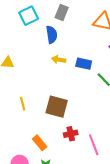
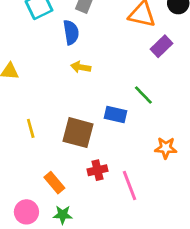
blue rectangle: (84, 64) -> (116, 114), moved

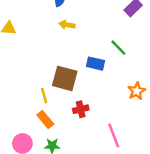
yellow line: (31, 128) -> (44, 96), moved
orange star: (166, 148) -> (137, 91), turned -30
pink line: (129, 185) -> (114, 135), moved

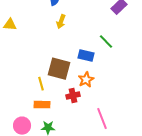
yellow arrow: (67, 25) -> (61, 22), turned -80
orange star: (137, 91) -> (86, 80), moved
orange rectangle: (45, 119) -> (42, 105), turned -49

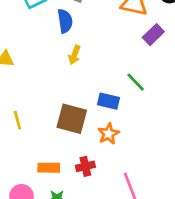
yellow line: (41, 84) -> (17, 120), moved
red cross: (73, 96) -> (85, 166), moved

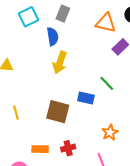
yellow arrow: (74, 55) -> (60, 63), size x1.5
orange star: (108, 134) -> (110, 132), moved

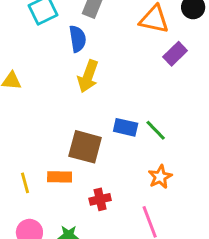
green line: (107, 83) -> (156, 130), moved
yellow line: (16, 113) -> (25, 183), moved
orange rectangle: (40, 149) -> (60, 177), moved

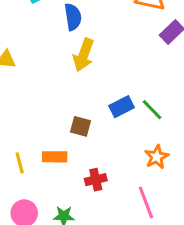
blue rectangle: (126, 127) -> (122, 107), turned -40
brown square: (85, 147) -> (80, 126), size x0.6

